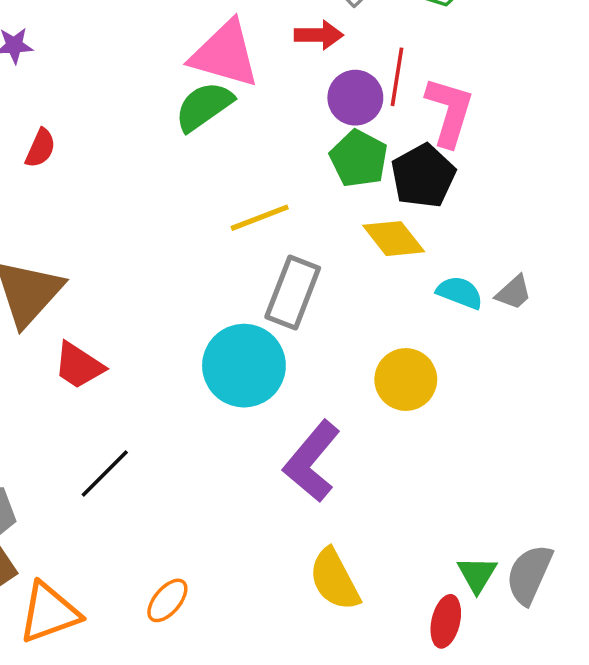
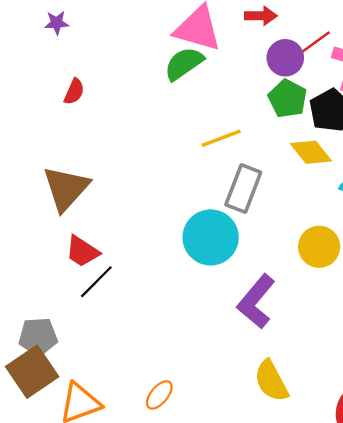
red line: (397, 77) -> (313, 44), turned 45
red trapezoid: (79, 366) -> (82, 251), moved
black line: (105, 473) -> (96, 282), moved

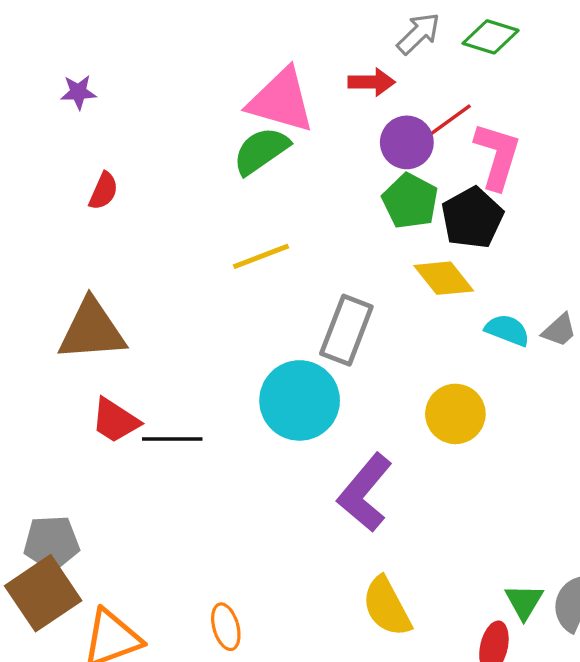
yellow line: (221, 138) -> (261, 256), moved
brown triangle: (66, 188) -> (92, 330), turned 44
black line: (96, 282) -> (172, 439), moved, turned 45
orange ellipse: (159, 395) -> (226, 627), turned -56

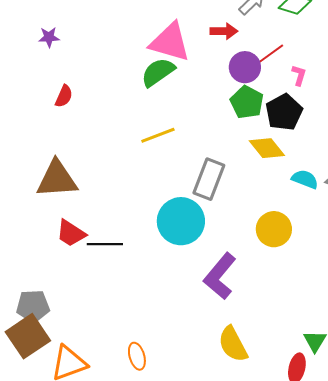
pink L-shape: (497, 156) -> (299, 75), size x0.5

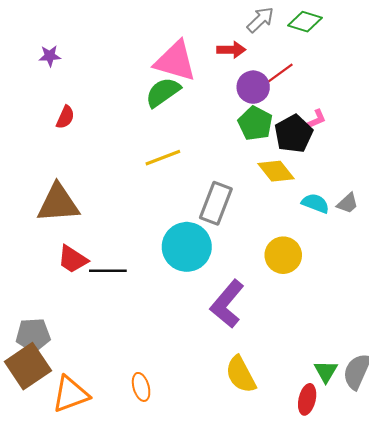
pink L-shape: (299, 75) -> (316, 119), moved, turned 50

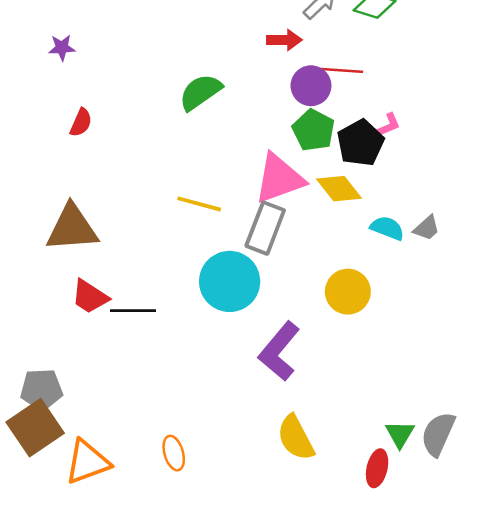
pink triangle: (175, 61) -> (279, 178), moved, turned -36
red line: (278, 75) -> (341, 70), turned 40
yellow line: (163, 158) -> (199, 204), moved, turned 36

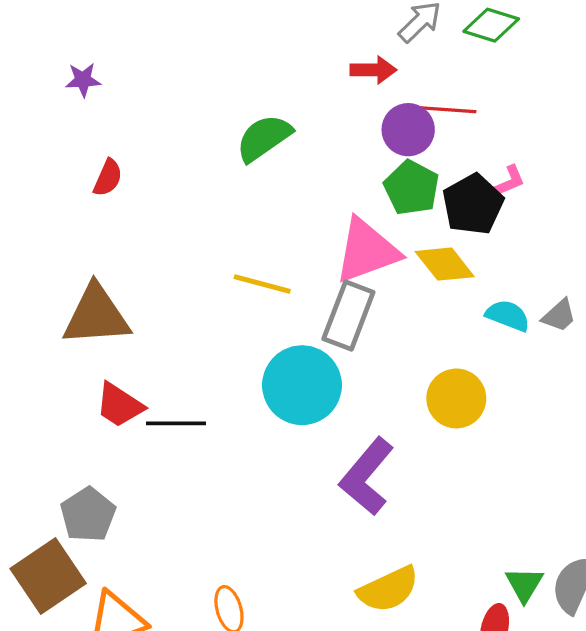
gray pentagon: (42, 389) -> (88, 515), moved, turned -30
yellow semicircle: (296, 438) -> (388, 589), turned -87

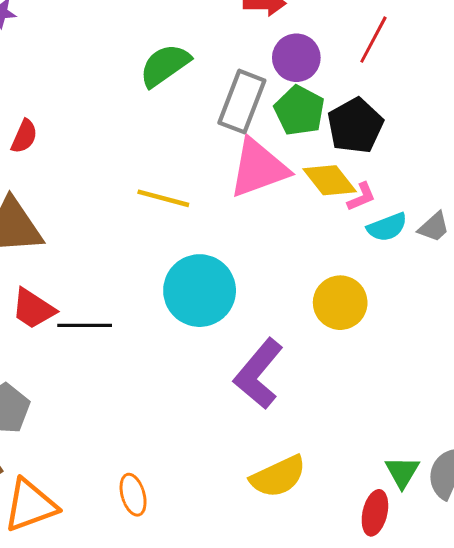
red line: (448, 110) -> (373, 40), moved, turned -66
red semicircle: (108, 178) -> (24, 136), moved
pink L-shape: (509, 181) -> (361, 197), moved
gray rectangle: (348, 316) -> (242, 102), moved
cyan semicircle: (508, 316) -> (387, 227), turned 138

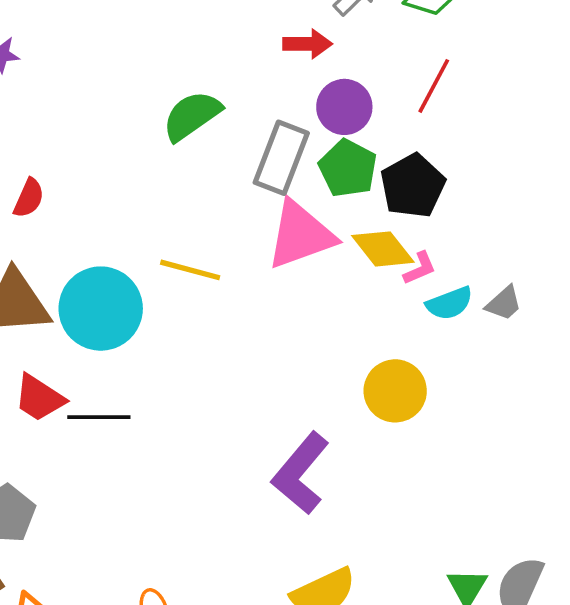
cyan circle: (200, 291) -> (101, 309), moved

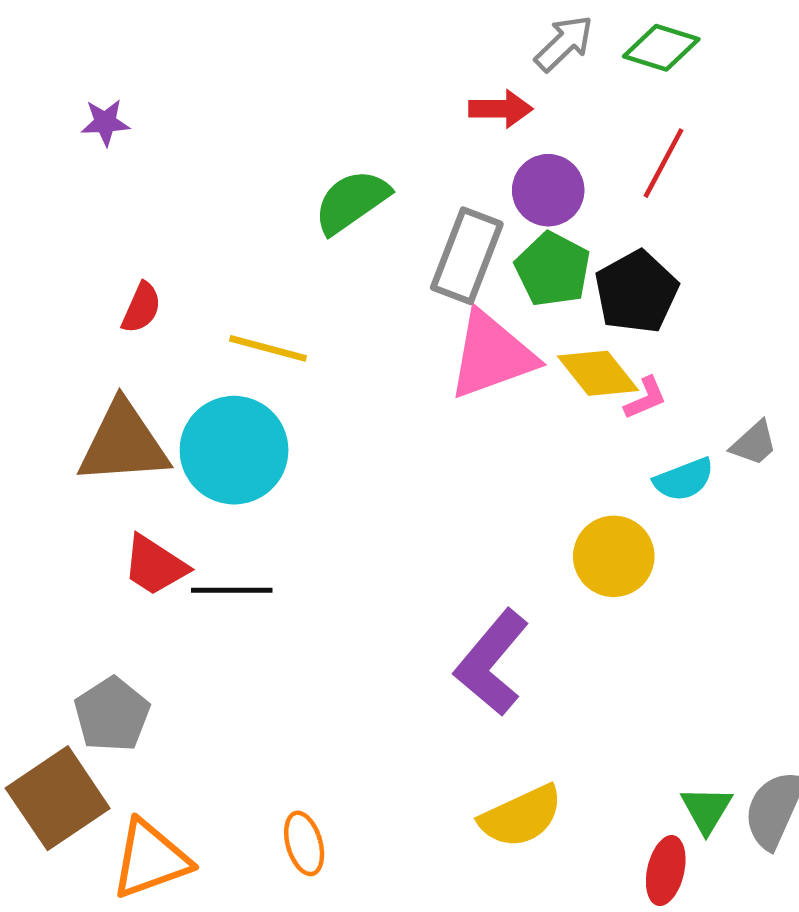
yellow line: (190, 270) -> (268, 348), moved
cyan semicircle: (450, 303) -> (684, 480), moved

